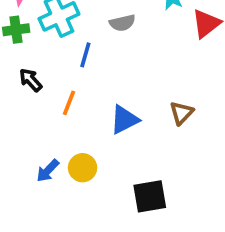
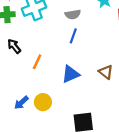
blue line: (85, 55) -> (73, 36), moved
brown triangle: (181, 113) -> (106, 72), turned -40

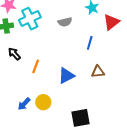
blue line: (73, 36) -> (90, 43), moved
brown triangle: (106, 72) -> (98, 72), turned -40

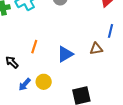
blue line: (90, 43) -> (111, 31), moved
black arrow: (14, 54) -> (12, 62), moved

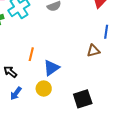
blue triangle: (65, 54) -> (51, 68), moved
blue arrow: (25, 84) -> (16, 93), moved

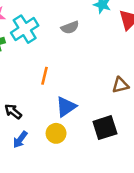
orange line: (31, 54) -> (45, 76), moved
black square: (83, 99) -> (105, 128), moved

